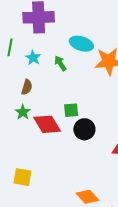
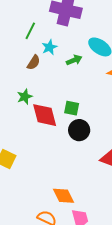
green arrow: (60, 63) -> (74, 60), turned 84
brown semicircle: (27, 87) -> (34, 62), moved

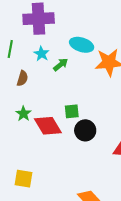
cyan star: (49, 47) -> (42, 54), moved

